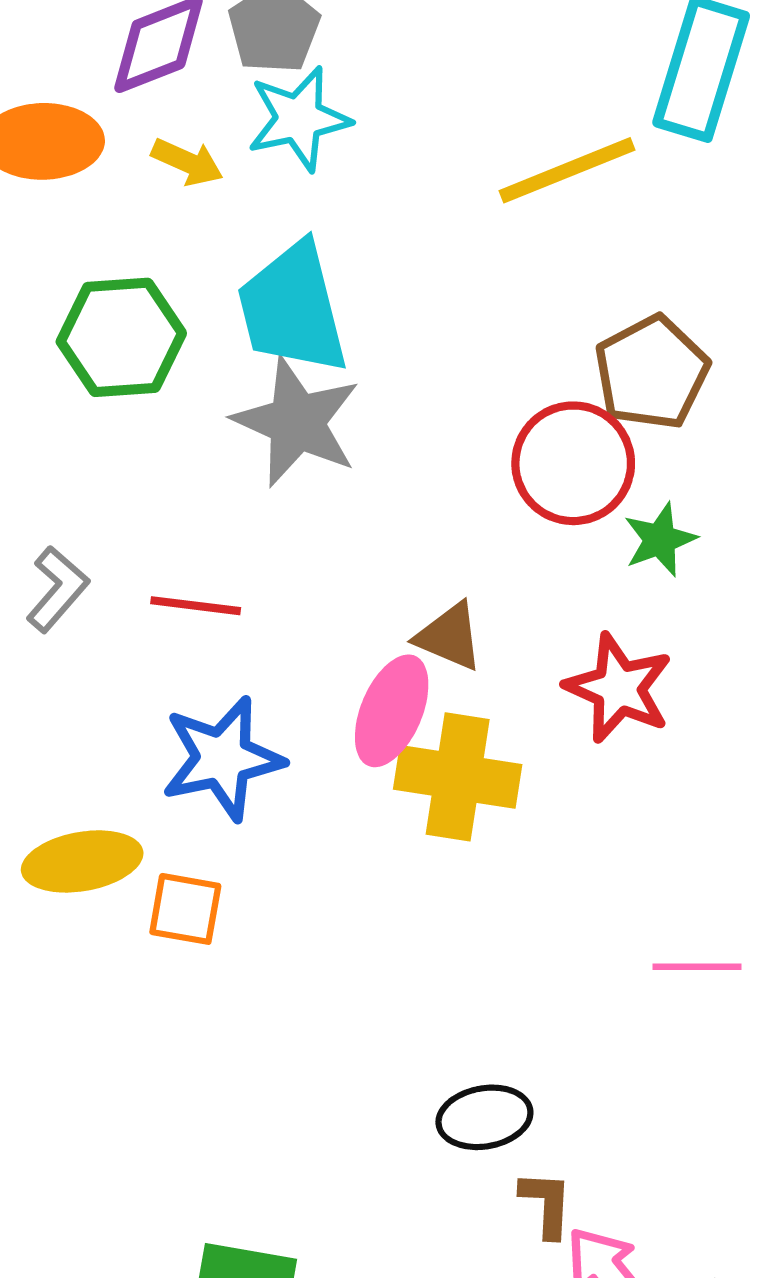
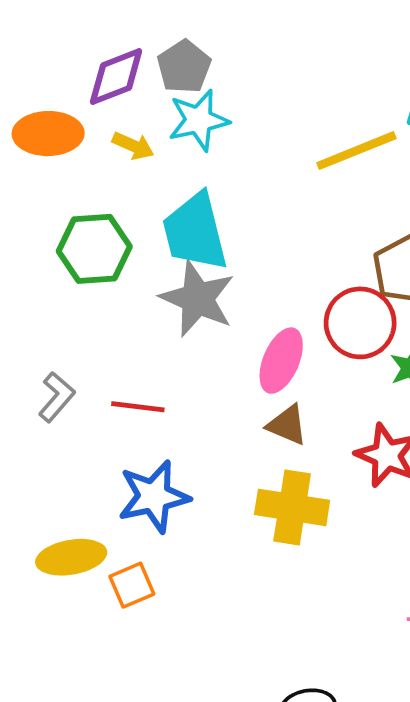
pink ellipse: (392, 711) -> (281, 361), moved
orange square: (185, 909) -> (132, 585), turned -33

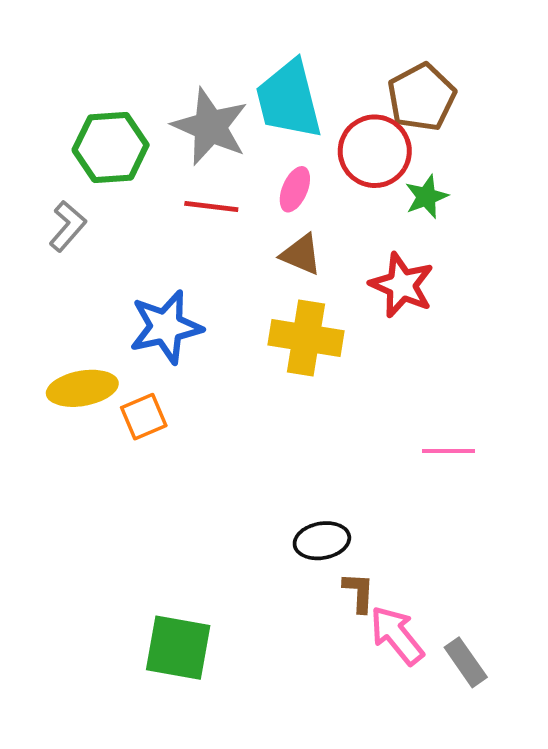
cyan trapezoid: (195, 232) -> (289, 100), moved
green hexagon: (94, 249) -> (111, 148), moved
pink ellipse: (281, 361) -> (295, 189), size x0.7
red line: (138, 407) -> (211, 206), moved

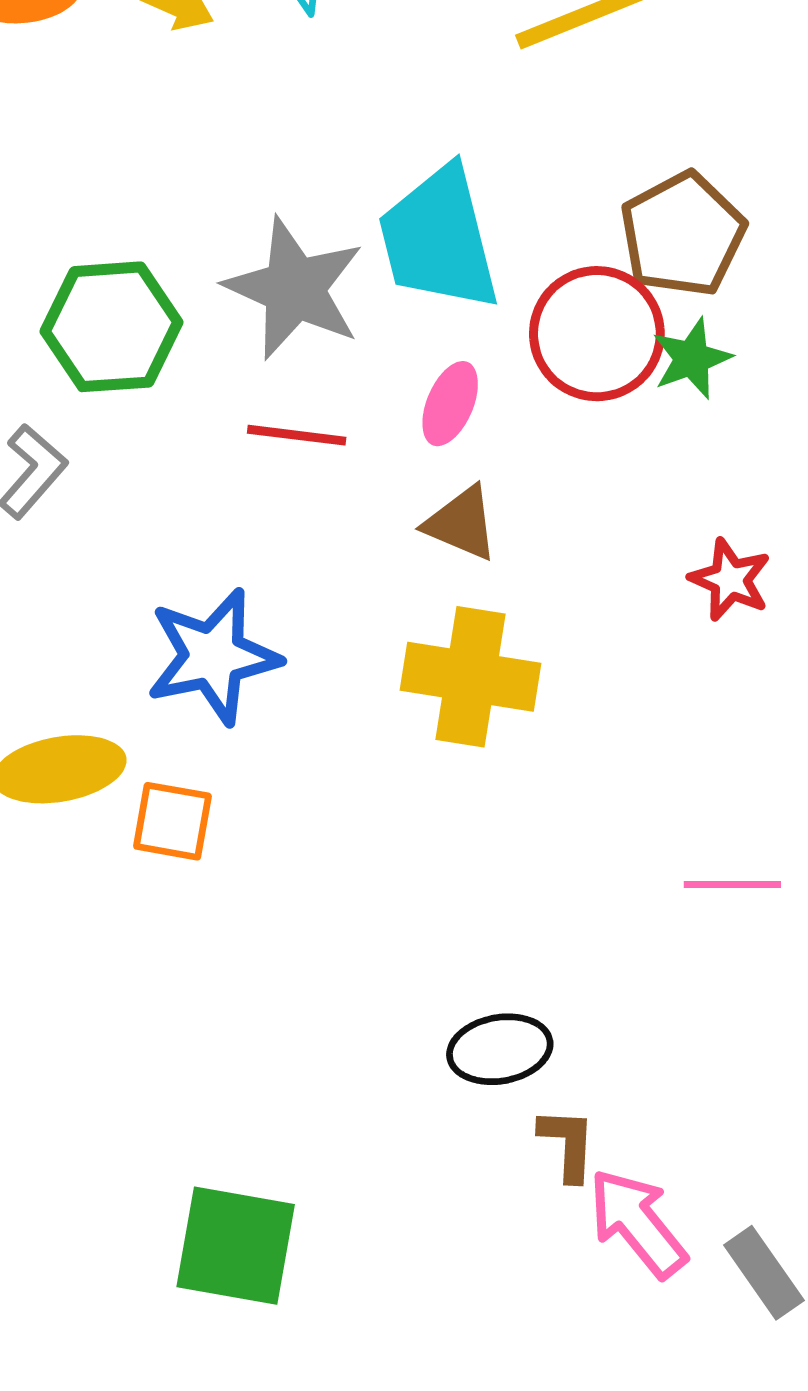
green star: (426, 197) -> (692, 358), moved
red star: (402, 285) -> (730, 580), moved, size x0.7
orange square: (144, 417) -> (172, 821), turned 33

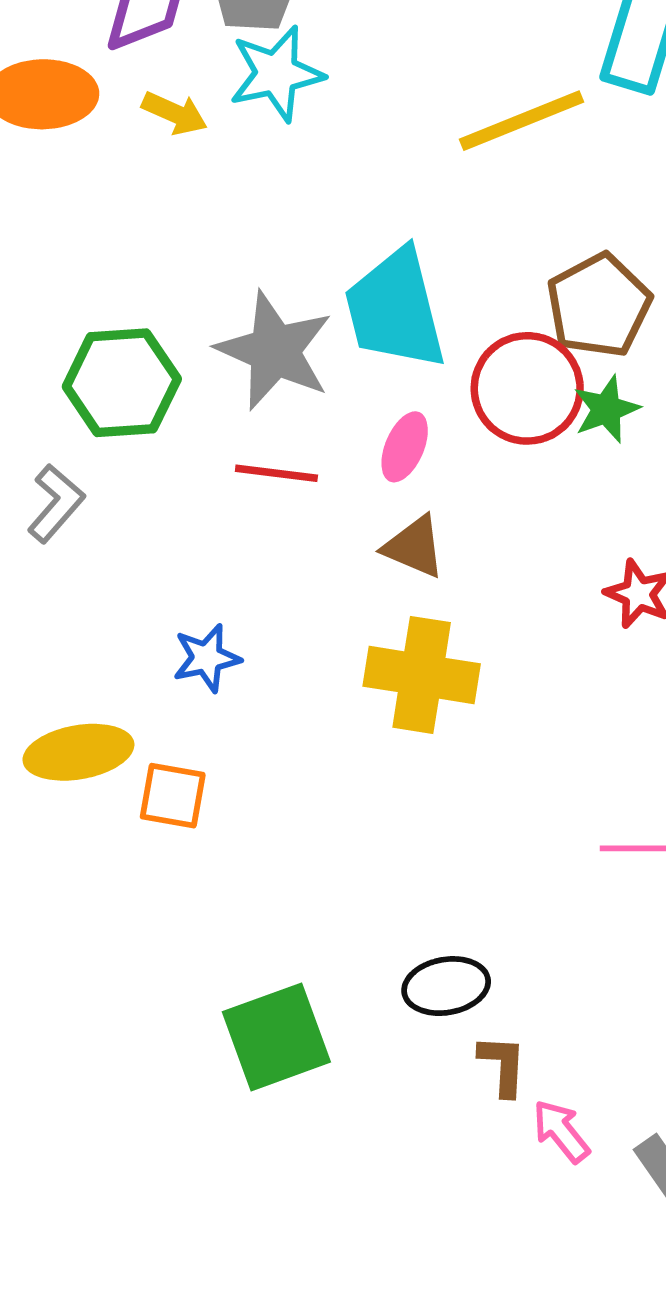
blue star: (213, 656) -> (207, 658), size x0.6
pink arrow: (637, 1223) -> (561, 1131), size x0.7
green square: (236, 1246) -> (276, 1037), moved, turned -30

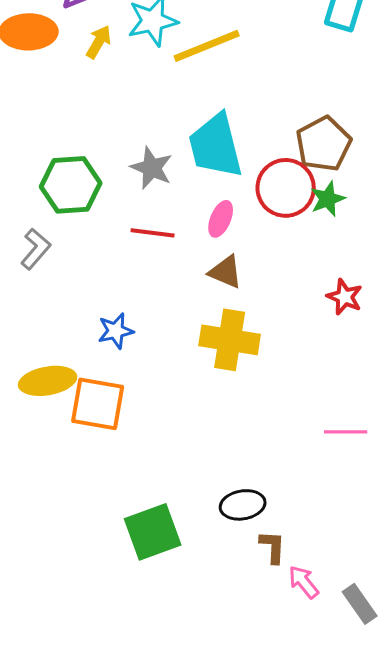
yellow arrow: (175, 113) -> (99, 42), turned -84
yellow line: (522, 121) -> (207, 46), moved
gray star: (275, 351) -> (152, 168), size x0.7
orange square: (173, 796) -> (98, 404), size x1.5

